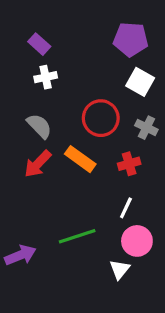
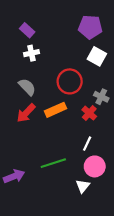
gray cross: (146, 128) -> (101, 97), moved
orange rectangle: (80, 159) -> (55, 110), turned -60
red cross: (129, 164) -> (89, 113), turned -32

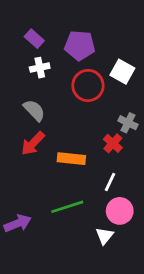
purple pentagon: (90, 27) -> (80, 45), moved
red circle: (70, 81) -> (88, 85), moved
orange rectangle: (55, 110) -> (71, 159), moved, turned 30

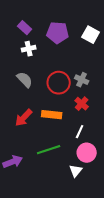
white square: (122, 72) -> (91, 35), moved
red circle: (88, 85) -> (59, 83), moved
gray cross: (128, 123) -> (82, 80), moved
red arrow: (33, 143) -> (24, 118), moved

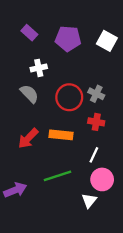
white cross: (29, 49) -> (39, 68), moved
red cross: (82, 104) -> (96, 122), turned -32

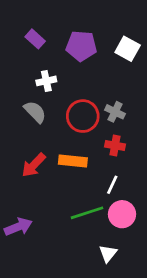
green line: (57, 176) -> (87, 213), moved
white triangle: (89, 201) -> (108, 253), moved

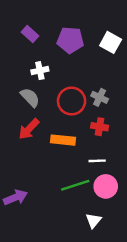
red arrow: (34, 165) -> (29, 129), moved
white line: (112, 185) -> (97, 161), turned 63

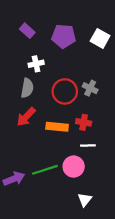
gray semicircle: (30, 97) -> (27, 88), turned 54
red cross: (100, 127) -> (84, 122), moved
green line: (75, 185) -> (45, 170), moved
pink circle: (106, 186) -> (74, 167), moved

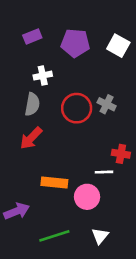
purple rectangle: (27, 31) -> (32, 36), turned -64
red cross: (84, 122) -> (121, 154), moved
orange rectangle: (57, 127) -> (54, 182), moved
green line: (45, 170) -> (54, 236), moved

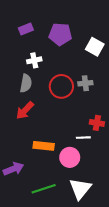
white square: (118, 46) -> (95, 47), moved
gray cross: (107, 104) -> (85, 83), turned -32
white triangle: (100, 236) -> (80, 189), size x1.6

